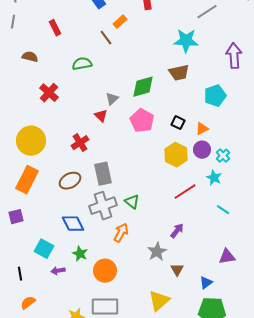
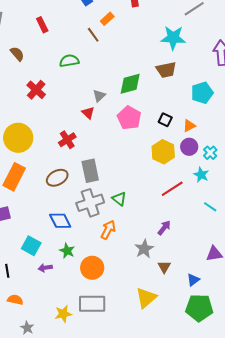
brown semicircle: (30, 57) -> (17, 54), turned 35
orange semicircle: (28, 303) -> (15, 300), turned 49

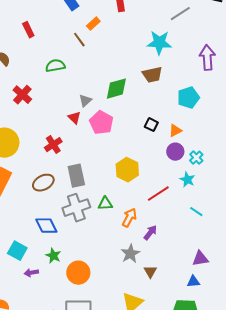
pink pentagon: (129, 118) -> (101, 123), moved
yellow hexagon: (163, 152) -> (127, 170), moved
green triangle: (119, 199) -> (105, 204), turned -42
orange arrow: (108, 230) -> (129, 218), moved
blue triangle: (193, 280) -> (193, 282), moved, turned 32

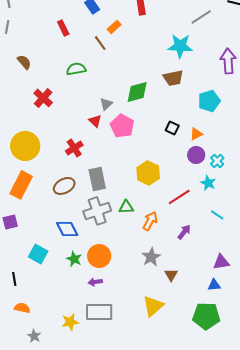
red rectangle: (28, 30) -> (63, 28), moved
purple arrow: (150, 233) -> (184, 232), moved
purple arrow: (31, 273) -> (95, 282), moved
orange circle: (78, 273) -> (99, 256), moved

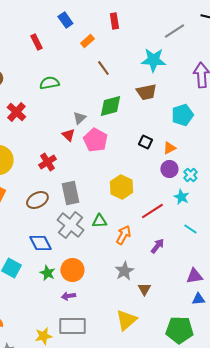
brown line: (100, 43) -> (103, 68), moved
gray cross: (97, 211) -> (70, 225), turned -32
blue triangle: (214, 285) -> (198, 299), moved

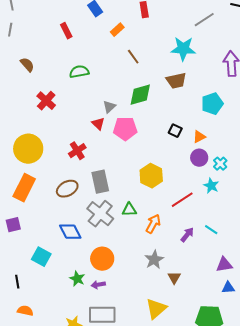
pink pentagon: (95, 140) -> (125, 129), turned -30
cyan line: (190, 229) -> (211, 230), moved
green star: (47, 273) -> (77, 279), moved

